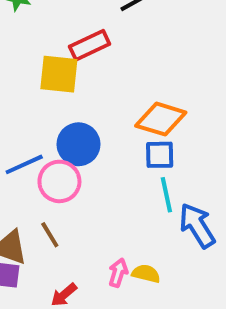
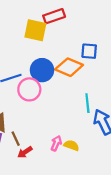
orange diamond: (161, 119) -> (69, 67), moved
blue square: (160, 155) -> (89, 51), moved
brown line: (50, 235) -> (16, 139), moved

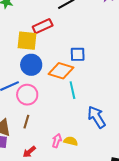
blue circle: (42, 70) -> (31, 65), moved
cyan line: (87, 103) -> (72, 90), moved
brown line: (16, 139) -> (26, 122), moved, turned 48

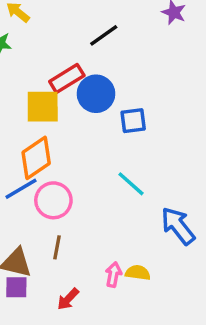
blue circle: (31, 65) -> (96, 94), moved
orange diamond: (61, 71) -> (36, 158), moved, turned -45
cyan line: (72, 90) -> (131, 184), turned -30

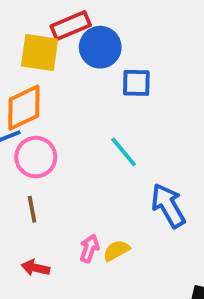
brown line: (57, 247) -> (32, 209), turned -30
yellow semicircle: (138, 273) -> (116, 250), turned -45
red arrow: (68, 299) -> (35, 268), turned 50

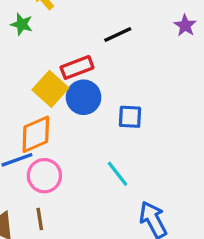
blue circle: (100, 47) -> (84, 97), moved
yellow square: (40, 52) -> (50, 89), turned 32

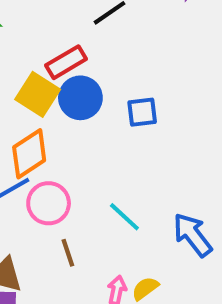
cyan line: (117, 174) -> (124, 217), moved
brown line: (40, 219) -> (68, 253), moved

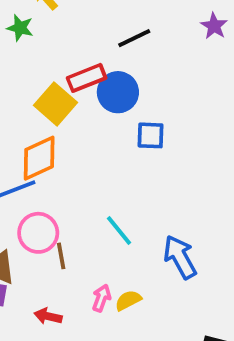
blue circle: (80, 98) -> (118, 92), moved
pink circle: (49, 203) -> (38, 233), moved

